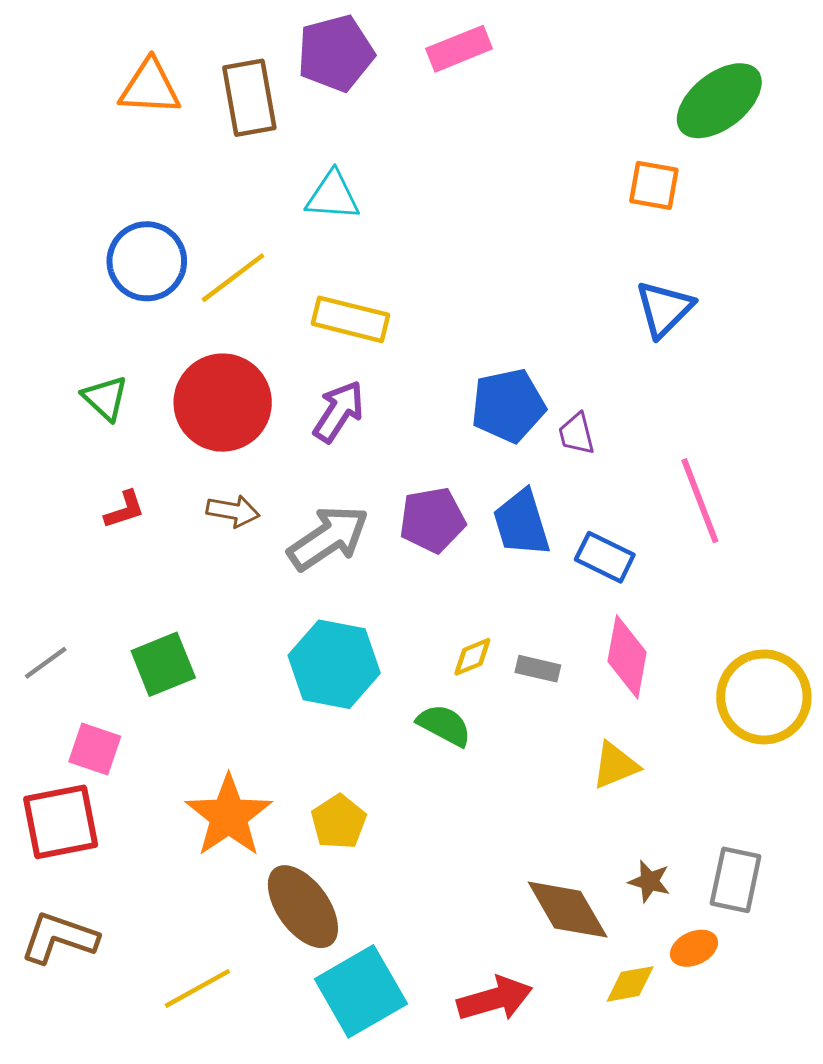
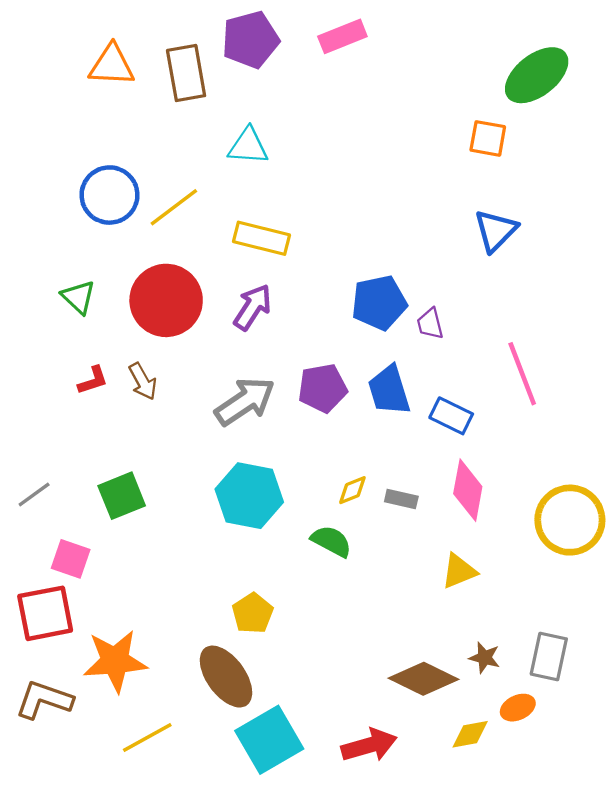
brown arrow: (233, 511) -> (143, 381), moved, turned 51
orange star: (229, 816) -> (115, 661), moved, turned 30
brown diamond: (568, 910) -> (423, 679), turned -34

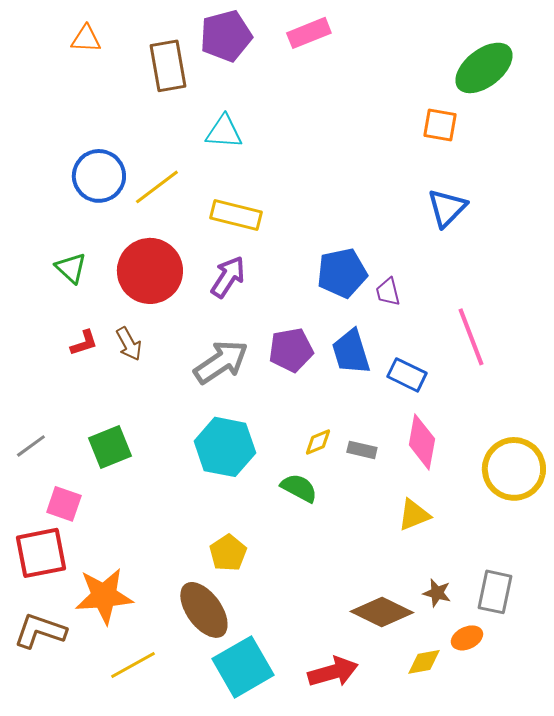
orange triangle: (112, 65) -> (86, 39), moved, size x0.7

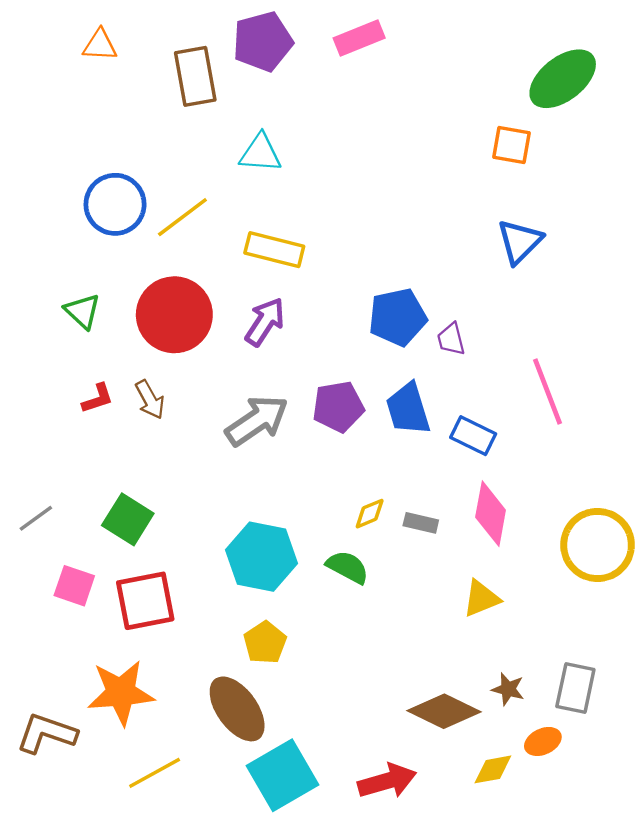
green square: (110, 447) -> (128, 519), turned -36
cyan hexagon: (225, 447) -> (262, 557), moved
red square: (41, 553) -> (145, 601), moved

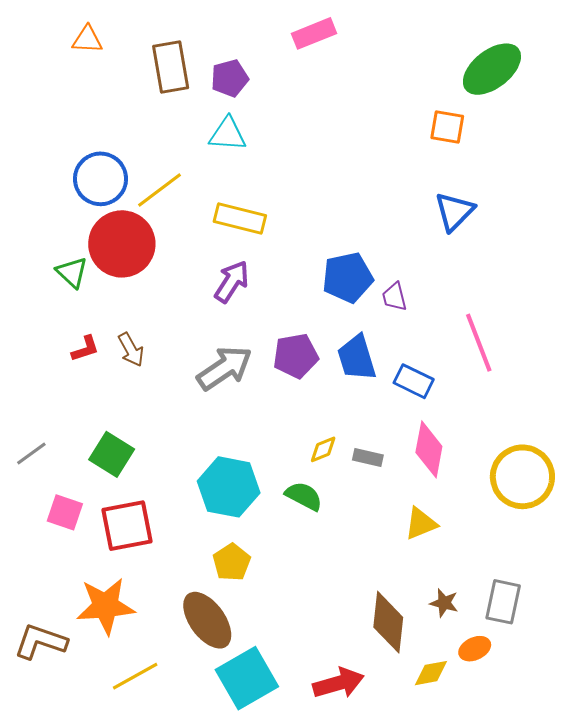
purple pentagon: (263, 42) -> (230, 78), moved, size x0.7
red circle: (174, 315) -> (122, 244), moved
brown diamond: (444, 711) -> (388, 622), turned 70

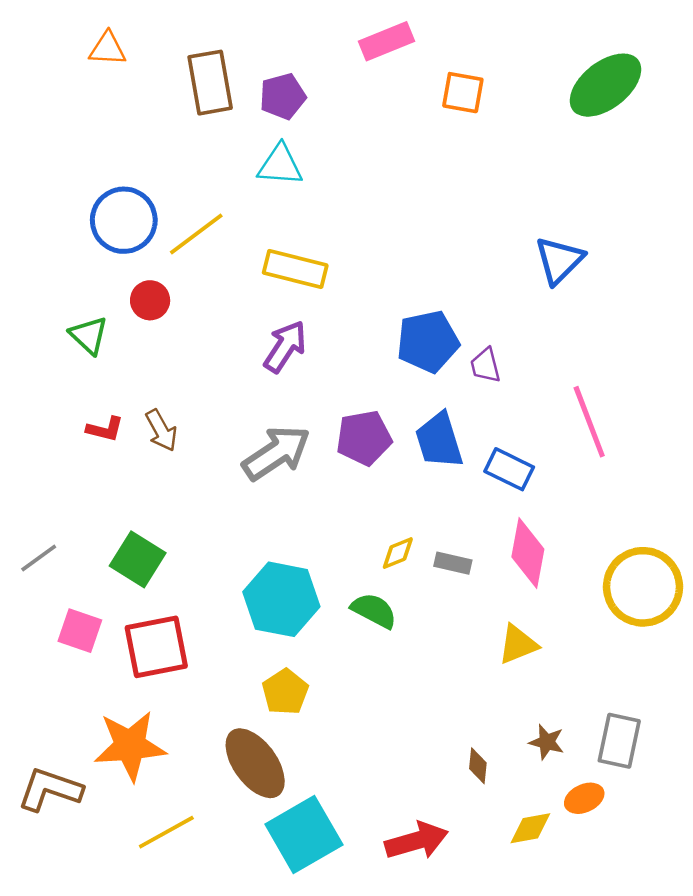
orange square: (447, 127) -> (463, 93), moved
red circle: (122, 244) -> (150, 300), size x0.5
red L-shape: (85, 349) -> (105, 429), turned 32
brown diamond: (388, 622) -> (478, 766), size x0.5

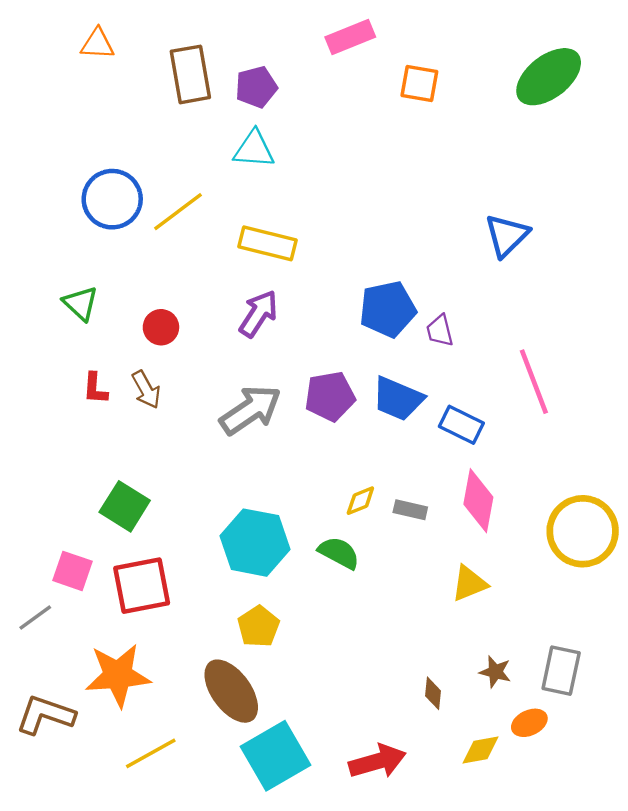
red circle: (150, 300) -> (161, 327), moved
red L-shape: (105, 429) -> (95, 388), turned 80
blue trapezoid: (439, 440) -> (398, 399), turned -50
gray line: (39, 558) -> (35, 617), moved

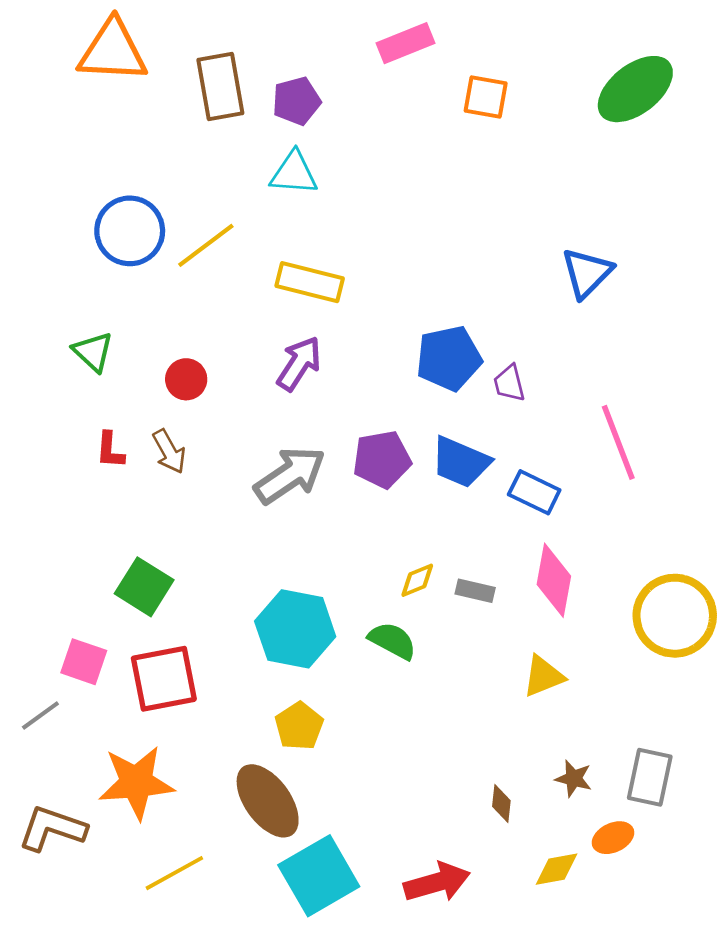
orange triangle: (97, 44) -> (113, 51), size x1.8

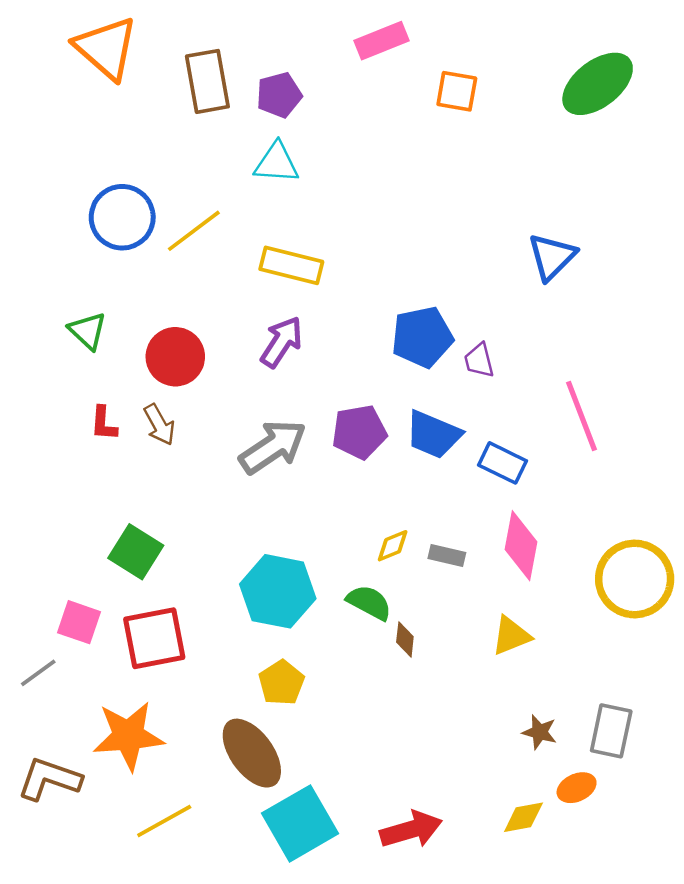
orange triangle: (113, 51) -> (106, 48), turned 38
red circle: (186, 379) -> (175, 357), size x1.5
brown diamond: (501, 803) -> (405, 639), moved

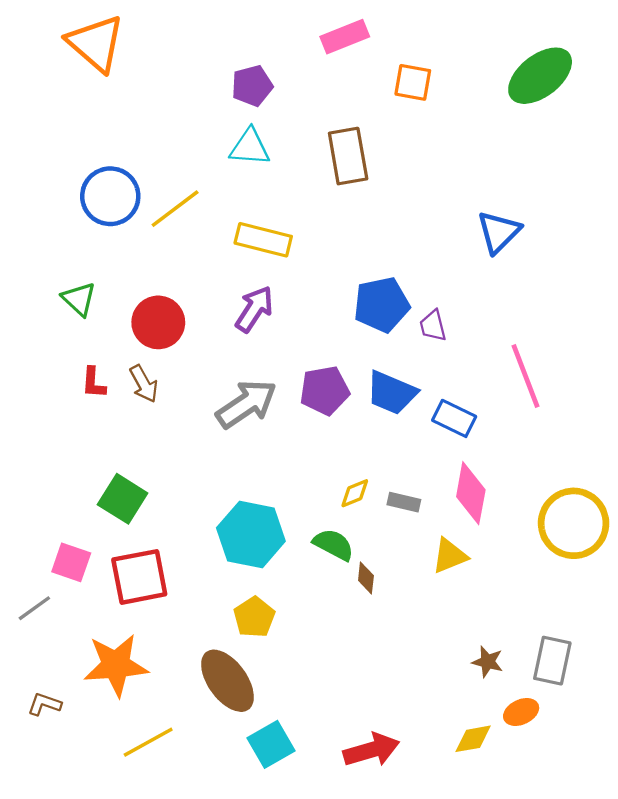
brown rectangle: (207, 81) -> (348, 156), moved
yellow triangle: (511, 636) -> (450, 556), moved
brown L-shape: (49, 779) -> (44, 704), size x0.6
cyan square: (300, 823) -> (271, 744), size x0.7

